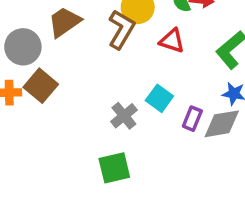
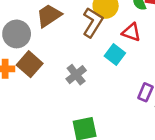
cyan square: (159, 98) -> (115, 54), moved
gray cross: (124, 116) -> (76, 75), moved

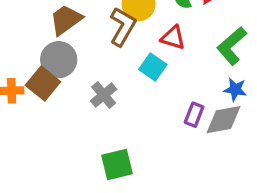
gray circle: (17, 34) -> (59, 60), moved

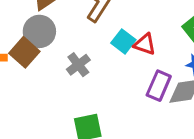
red triangle: (173, 38) -> (145, 44), moved
purple rectangle: (194, 115) -> (159, 86), size x1.4

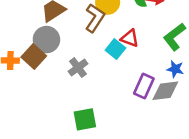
red triangle: (145, 44) -> (130, 38), moved

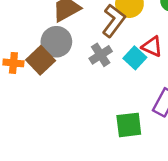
gray cross: (78, 68) -> (101, 55), moved
green square: (85, 119) -> (129, 125), moved

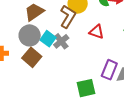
cyan square: (135, 58) -> (48, 39), moved
brown square: (41, 60) -> (32, 57), moved

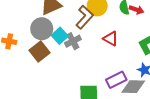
purple rectangle: (109, 70) -> (116, 80), turned 30

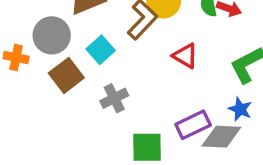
gray circle: (42, 29) -> (52, 35), moved
gray cross: (73, 41) -> (114, 98), moved

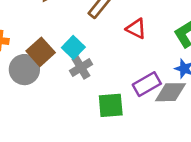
gray circle: (52, 35) -> (24, 70), moved
cyan square: (101, 50) -> (73, 47), moved

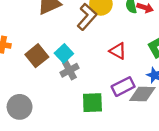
red triangle: (136, 29) -> (118, 51), moved
gray circle: (24, 70) -> (20, 107), moved

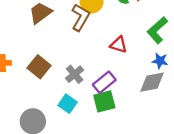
cyan square: (64, 53) -> (68, 104), moved
purple rectangle: (123, 87) -> (104, 82), moved

